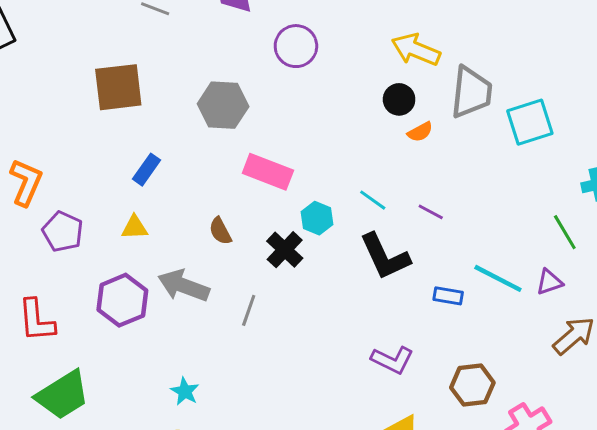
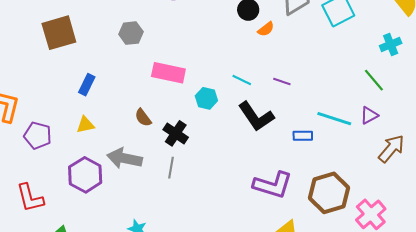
gray hexagon: (223, 105) -> (131, 33), size x0.7
black cross: (285, 250) -> (176, 133), moved
purple L-shape: (392, 360) -> (273, 185), size x1.4
brown hexagon: (472, 385) -> (329, 193), size x1.4

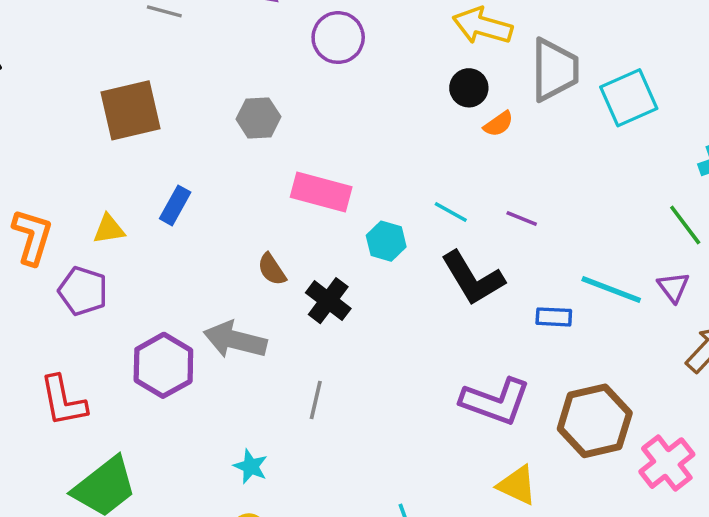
purple triangle: (369, 115) -> (673, 287), turned -42
yellow triangle: (85, 125) -> (109, 229), moved
gray line: (171, 168) -> (316, 400), moved

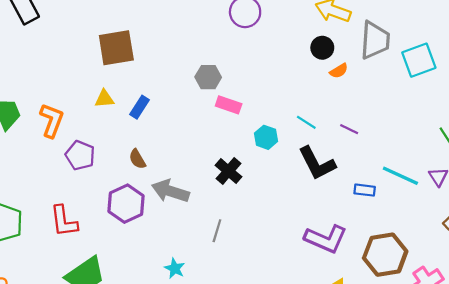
gray hexagon: (258, 118) -> (208, 77), moved
pink rectangle: (321, 192) -> (229, 105), size x0.7
yellow triangle: (109, 229) -> (104, 99), moved
brown semicircle: (272, 269) -> (137, 159), moved

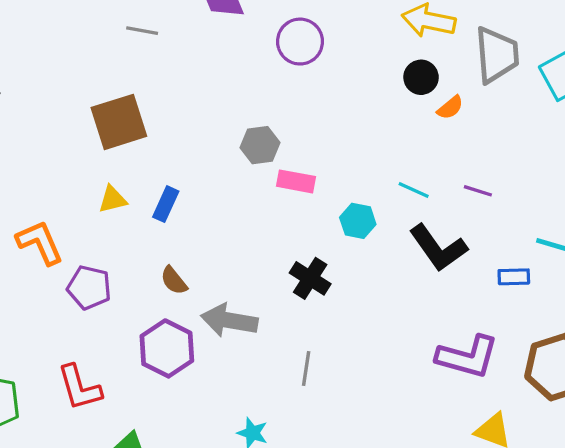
orange L-shape: (52, 120) -> (40, 242), turned -36

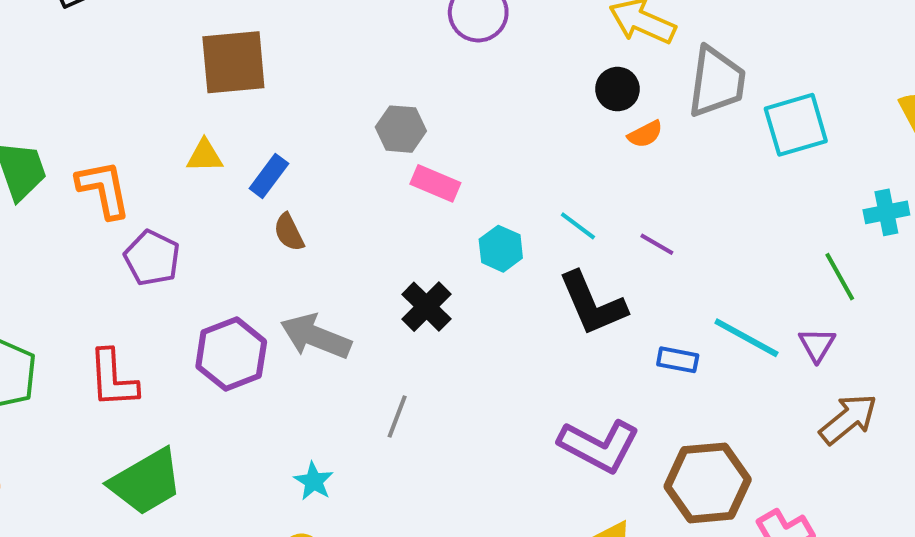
brown semicircle: (174, 281) -> (289, 232), moved

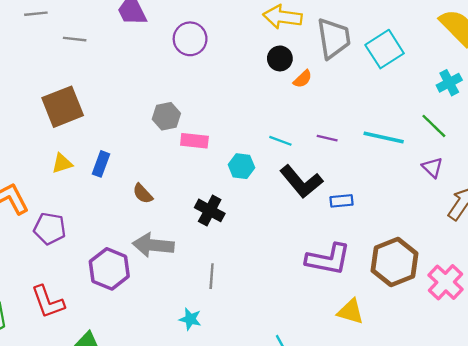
brown semicircle: (289, 232) -> (143, 194), moved
cyan line: (746, 338) -> (384, 137), moved
blue rectangle: (678, 360) -> (342, 201), moved
cyan star: (314, 481) -> (190, 319), moved

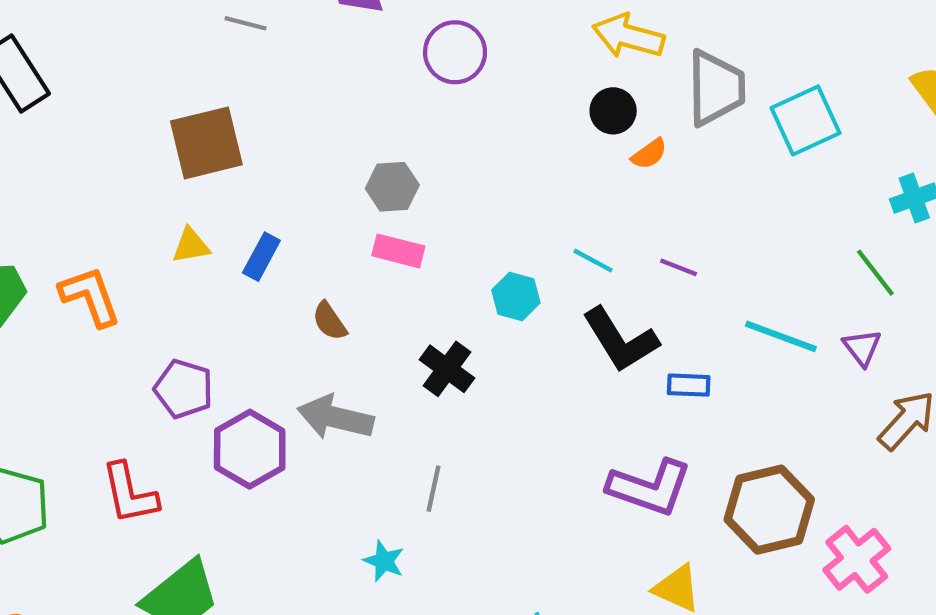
cyan line: (384, 137) -> (781, 336), moved
pink rectangle: (194, 141) -> (398, 251), moved
purple pentagon: (50, 229) -> (184, 389), moved

